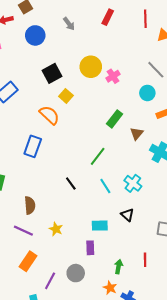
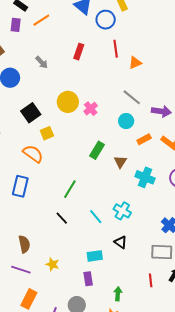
yellow square: (66, 96) -> (47, 133), turned 32
green line: (98, 156) -> (70, 189), moved
red line: (145, 260) -> (151, 280), moved

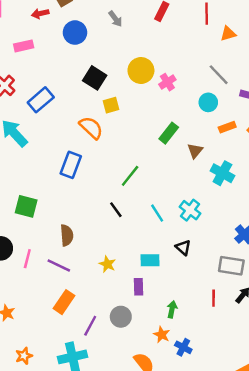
black square: (31, 113) -> (95, 78), turned -30
yellow star: (52, 264) -> (107, 264), moved

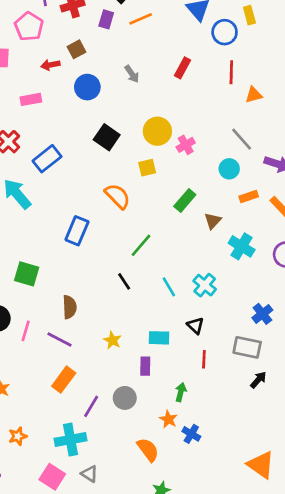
yellow square: (111, 105) -> (147, 168), moved
orange semicircle: (91, 128) -> (118, 196), moved
red line: (214, 298) -> (204, 359), moved

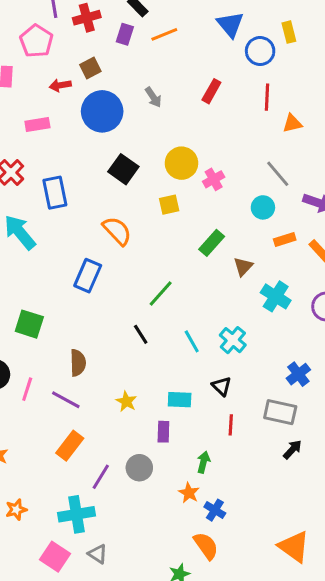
blue circle: (87, 87) -> (102, 111), size x1.4
blue rectangle: (47, 159) -> (55, 193), turned -64
orange semicircle: (118, 196) -> (117, 231), moved
orange semicircle: (148, 450) -> (206, 546), moved

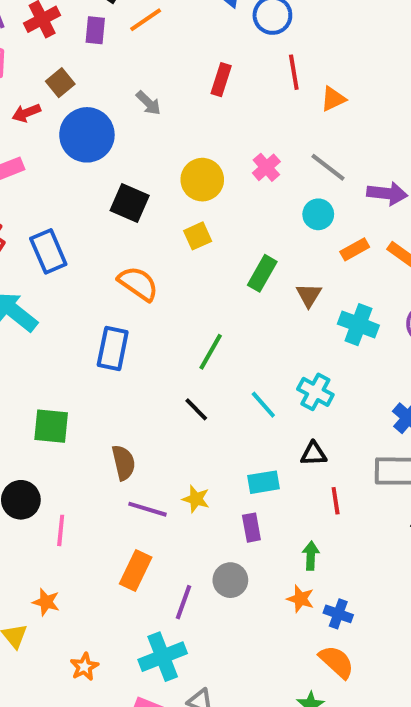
pink cross: (214, 179) -> (266, 167), moved
black triangle: (222, 386) -> (314, 454), turned -35
pink line: (27, 389) -> (61, 530), moved
purple line: (66, 400) -> (148, 509), moved

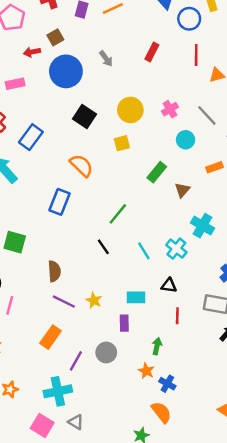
cyan circle: (318, 214) -> (186, 140), moved
blue rectangle: (48, 251) -> (31, 137), turned 50
cyan cross: (358, 325) -> (202, 226), moved

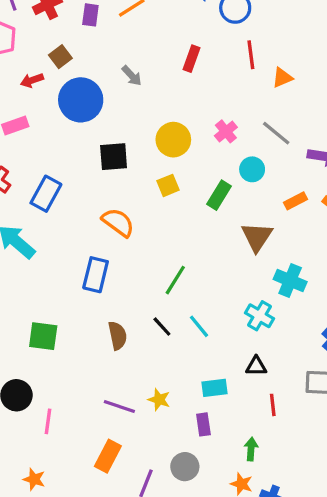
black square: (85, 117) -> (114, 157), turned -30
green rectangle: (157, 172) -> (219, 195), moved
brown triangle: (182, 190) -> (257, 237), size x1.5
cyan line: (144, 251) -> (199, 326), moved
brown semicircle: (54, 271) -> (118, 336), moved

